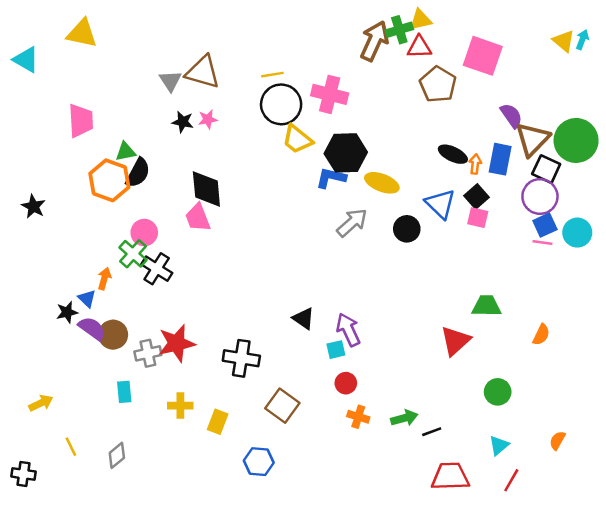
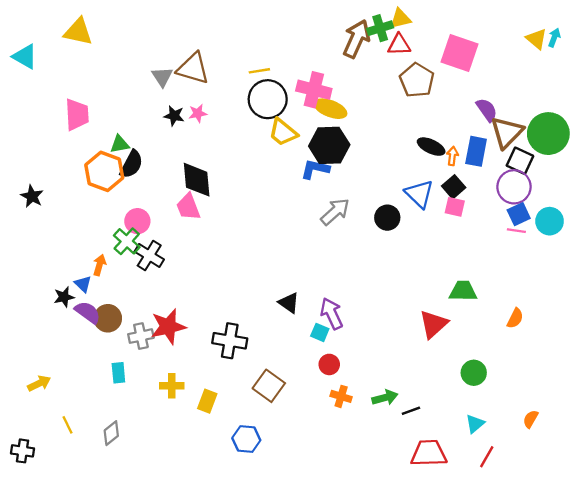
yellow ellipse: (382, 183) -> (330, 109), moved
cyan square: (336, 350) -> (320, 332), turned 36

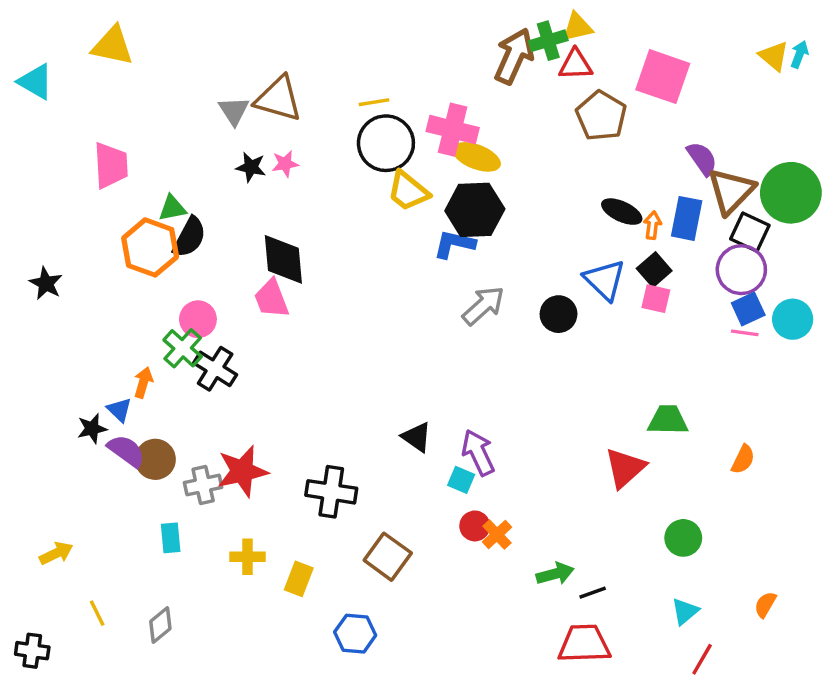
orange cross: (341, 396) -> (497, 535), moved, turned 30
red trapezoid: (429, 453) -> (584, 644), moved

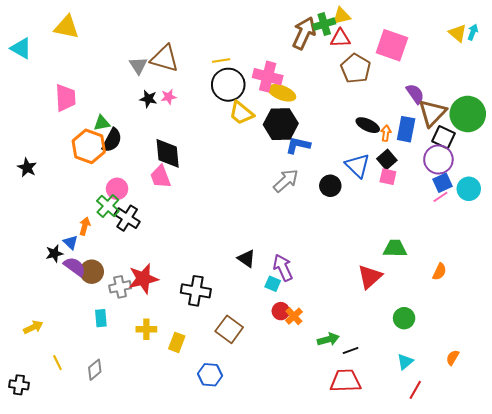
blue L-shape: (454, 244) -> (298, 145), moved
pink line: (745, 333) -> (440, 197), turned -42

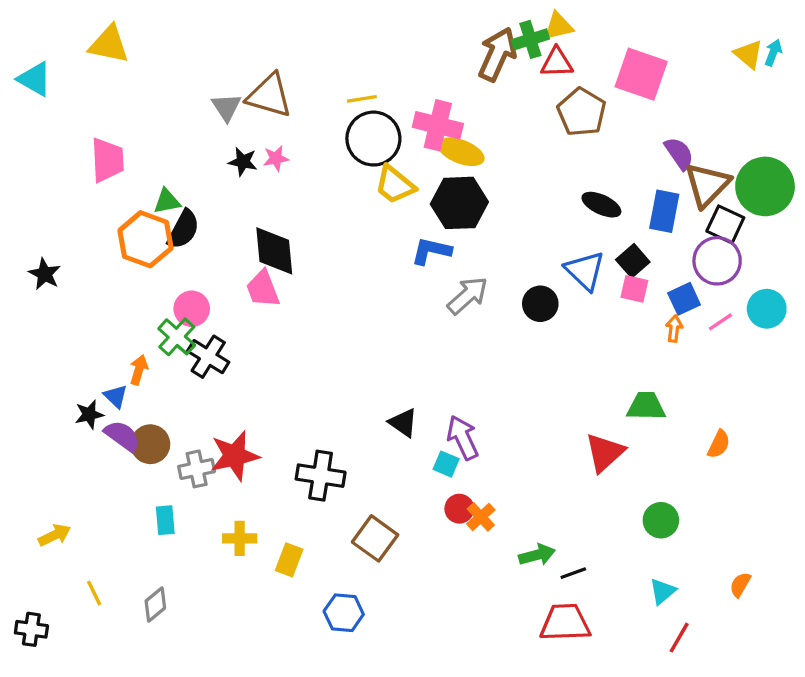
orange arrow: (386, 133) -> (674, 329), moved
blue L-shape: (298, 145) -> (431, 251), moved
blue square: (442, 183) -> (684, 299), moved

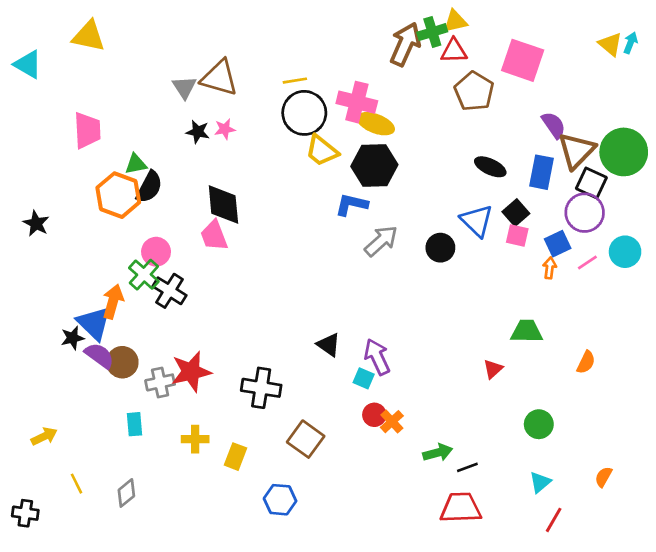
orange arrow: (139, 370) -> (113, 302), size x1.4
blue triangle: (116, 396) -> (94, 323), size x1.8
red triangle: (605, 452) -> (493, 369), size x0.6

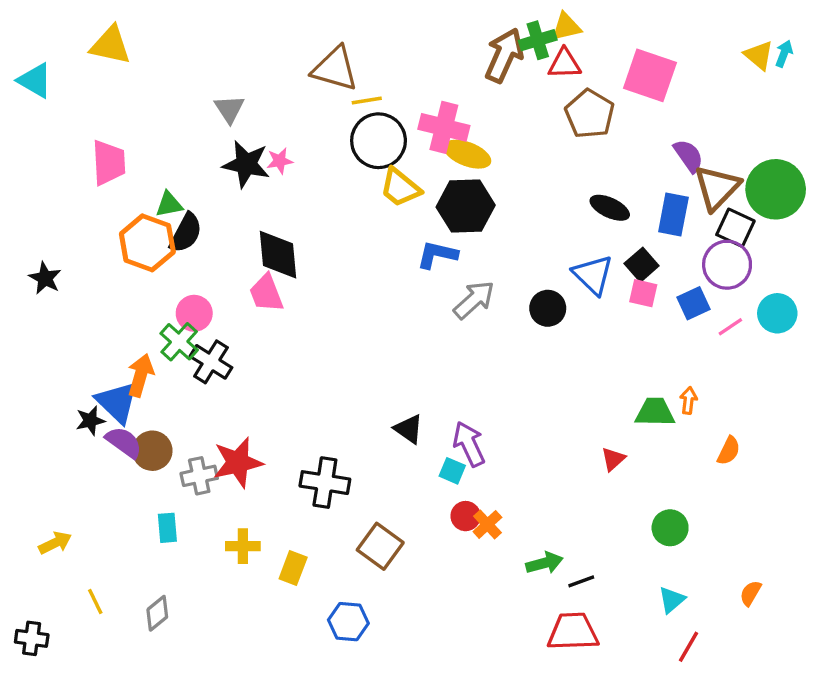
brown triangle: (219, 78) -> (335, 69), moved
black star: (198, 132) -> (246, 164), size x1.6
orange arrow: (550, 268) -> (688, 400), moved

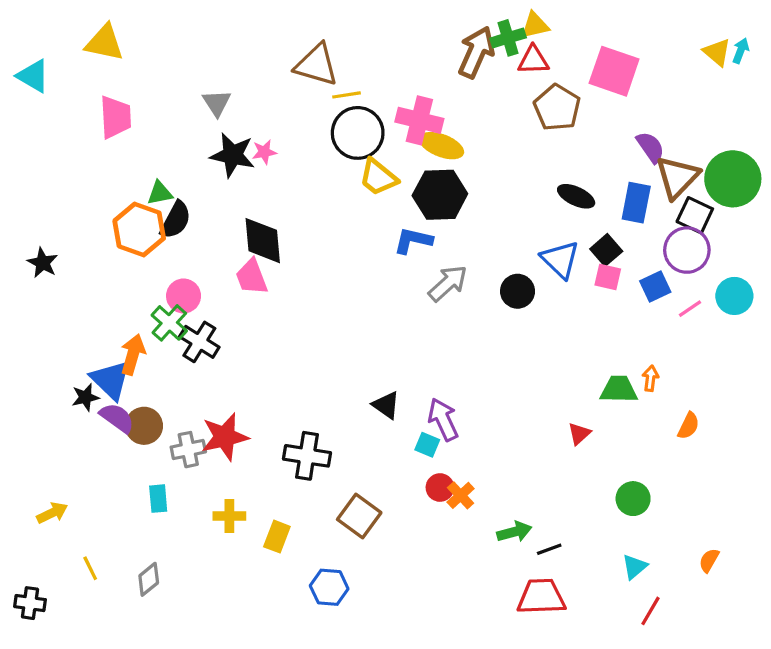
pink trapezoid: (109, 163) -> (115, 117), moved

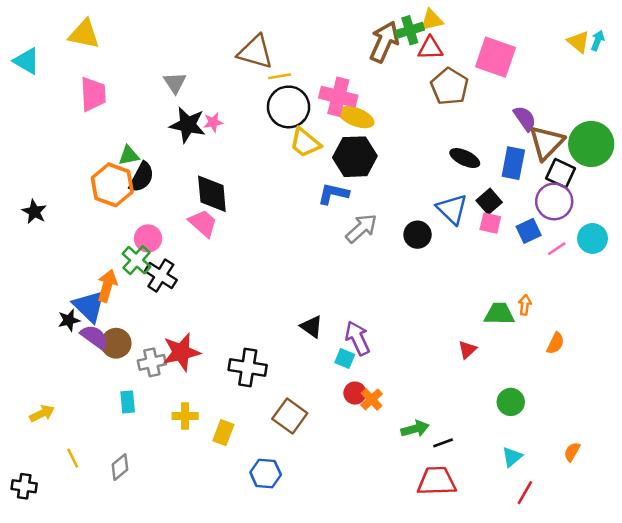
pink trapezoid: (252, 277) -> (203, 223), turned 152

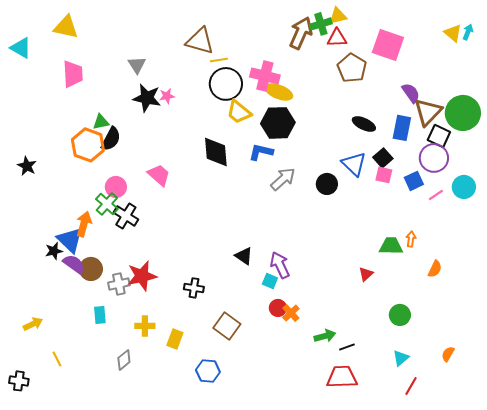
black diamond: (212, 194) -> (216, 152), moved
black cross: (248, 367) -> (194, 288), size x0.7
gray diamond: (120, 467) -> (124, 360), moved

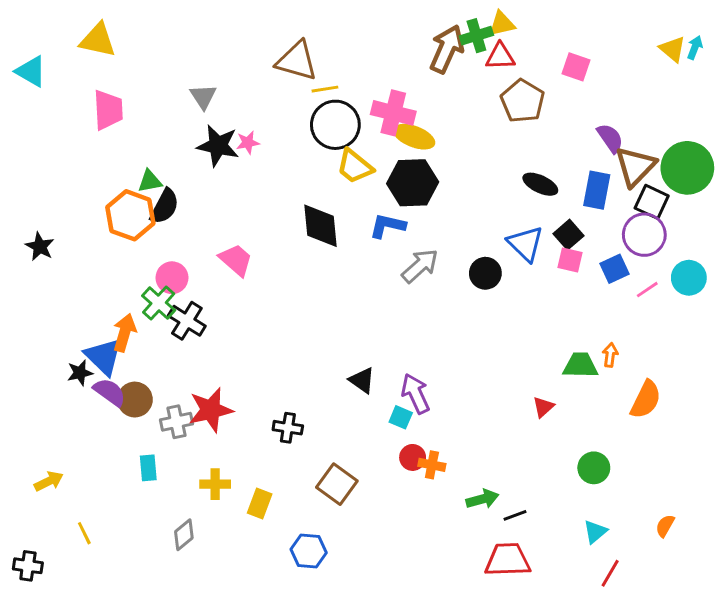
pink square: (388, 45) -> (576, 67), size x0.6
orange semicircle: (435, 269) -> (646, 400), size x1.5
orange cross: (291, 313) -> (432, 465), turned -36

